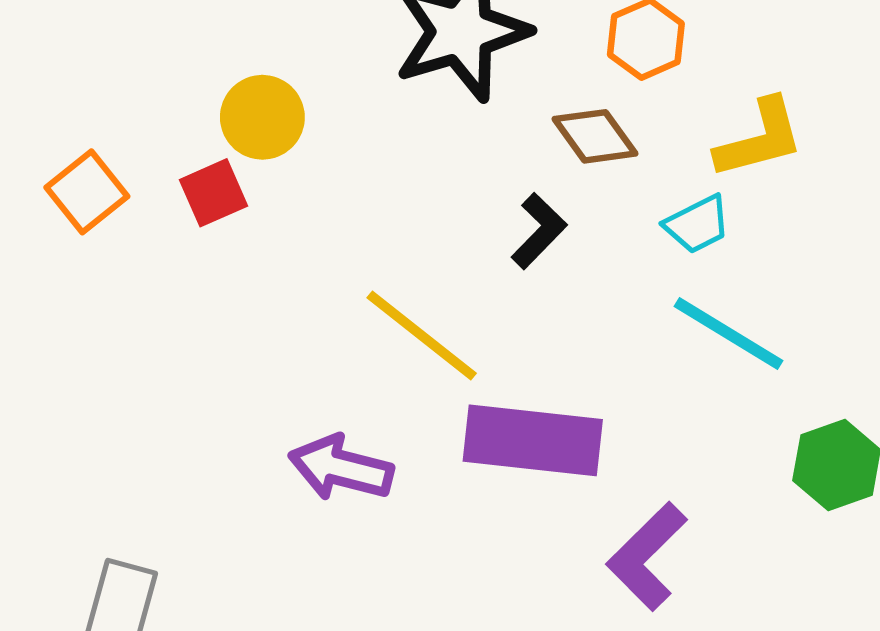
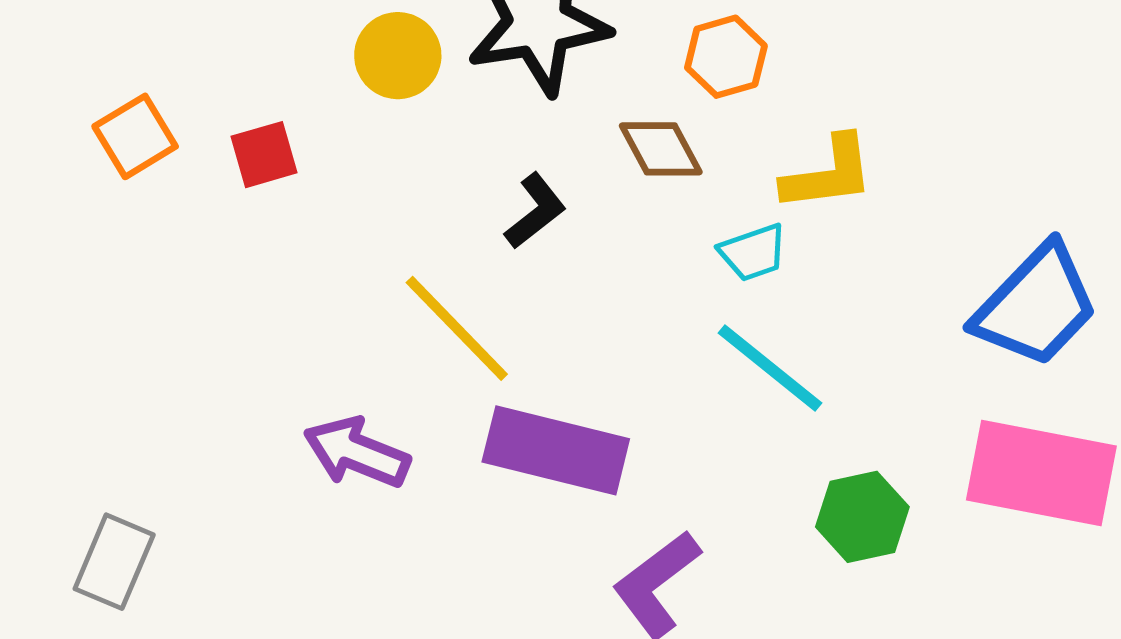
yellow circle: (262, 117) -> (398, 56), moved
black L-shape: (539, 231) -> (535, 211), moved

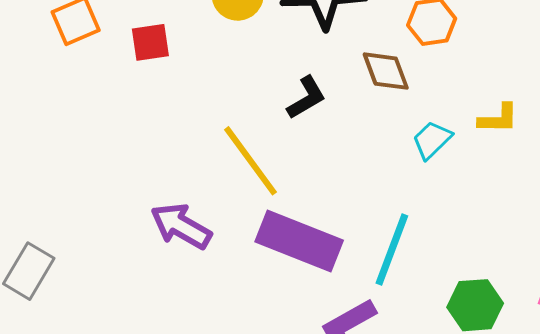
yellow L-shape: (828, 174) -> (498, 119), moved, size x0.7
cyan trapezoid: (753, 253) -> (432, 140), turned 147
cyan line: (770, 368) -> (392, 250), moved, turned 64

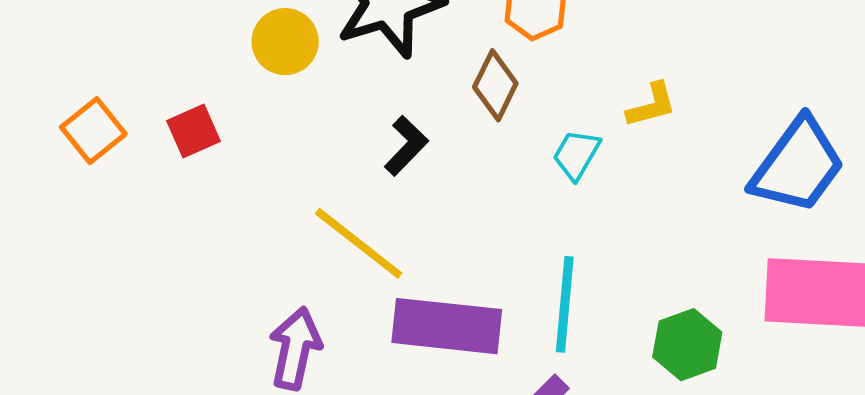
brown diamond: (386, 71) -> (495, 85), turned 62
purple arrow: (181, 226) -> (295, 348), turned 88

